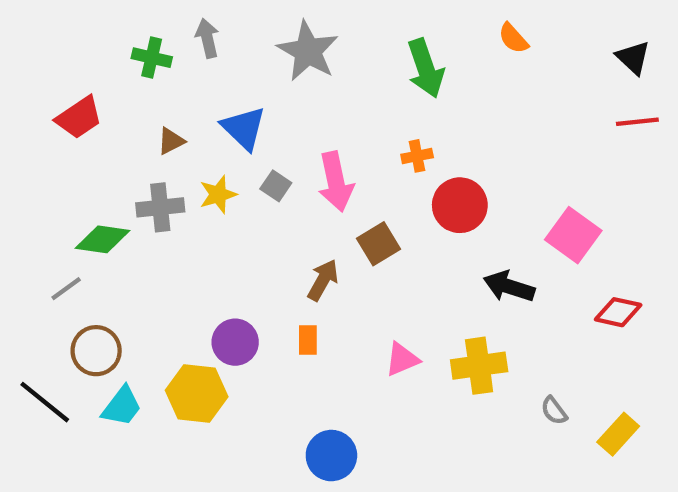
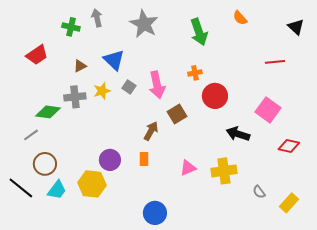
red line: (637, 122) -> (275, 62), moved

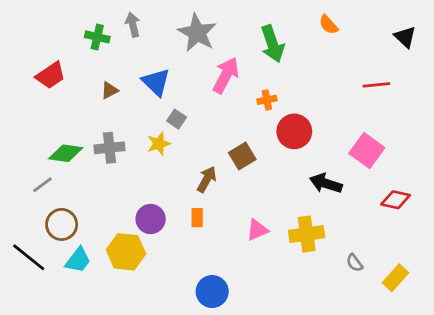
pink arrow: (157, 85) -> (226, 75), moved, turned -140
yellow star: (102, 91) -> (159, 144), moved
gray cross: (75, 97) -> (110, 148), moved

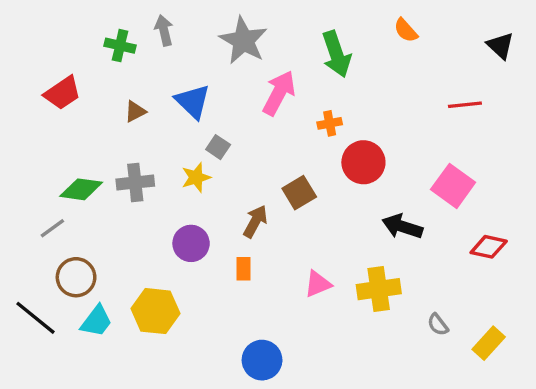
purple circle: (151, 219) -> (191, 243), moved

